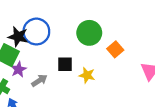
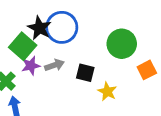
gray arrow: (39, 81) -> (54, 65), moved

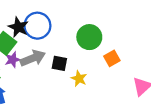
gray arrow: (54, 65) -> (33, 58), size x1.5

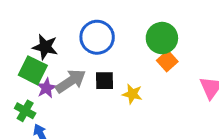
blue circle: (37, 26) -> (97, 37), moved
green circle: (89, 37) -> (162, 38), moved

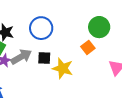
green circle: (162, 38) -> (99, 27), moved
yellow star: (132, 94) -> (63, 68), size x1.5

